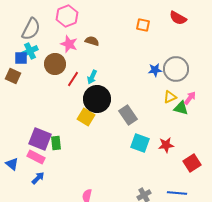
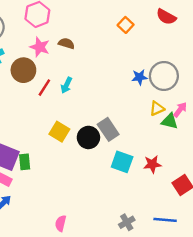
orange square: (143, 25) -> (126, 25), turned 32
black circle: (97, 99) -> (88, 137), moved, size x0.7

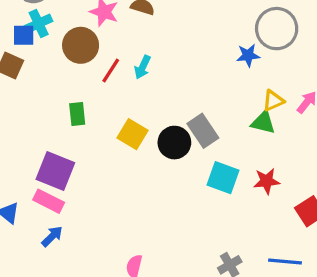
gray circle: (164, 76) -> (277, 29), moved
green triangle: (170, 121) -> (263, 122), moved
green rectangle: (25, 162) -> (77, 114), moved

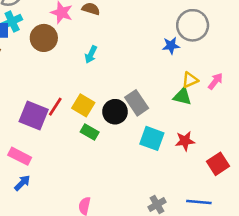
red line: (111, 70) -> (55, 107), moved
green rectangle: (77, 114) -> (90, 132), moved, turned -54
purple square: (55, 171) -> (34, 116), moved

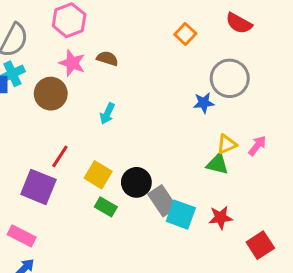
gray rectangle: (137, 103) -> (162, 201), moved
red line: (55, 107) -> (60, 156), moved

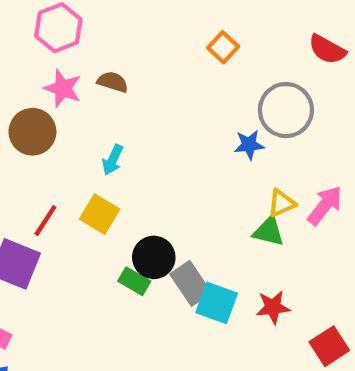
red semicircle: (239, 23) -> (327, 49), moved
pink arrow: (257, 146) -> (325, 205), size x1.4
yellow square: (98, 175) -> (100, 214), moved
green rectangle: (106, 207) -> (134, 281), moved

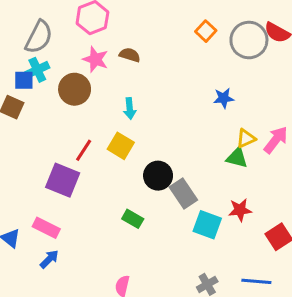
gray circle: (286, 110) -> (249, 40), moved
cyan arrow: (113, 160) -> (130, 109), turned -30
green rectangle: (134, 281) -> (133, 219), moved
cyan square: (217, 303) -> (207, 225), moved

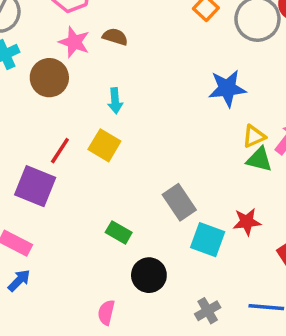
blue star: (224, 98) -> (227, 88), size x1.5
green triangle: (237, 158) -> (259, 159), moved
black circle: (158, 176) -> (149, 275), moved

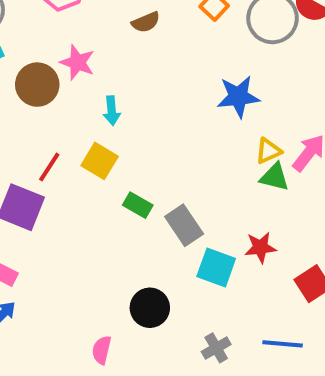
brown semicircle: (115, 37) -> (146, 22), moved, turned 140
pink star: (74, 42) -> (77, 62), moved
green rectangle: (119, 232) -> (138, 205), moved

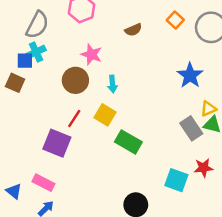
brown circle: (37, 85) -> (75, 80), moved
blue star: (238, 97) -> (190, 75), turned -30
green rectangle: (138, 205) -> (128, 142), size x1.5
gray rectangle: (184, 225) -> (191, 128), moved

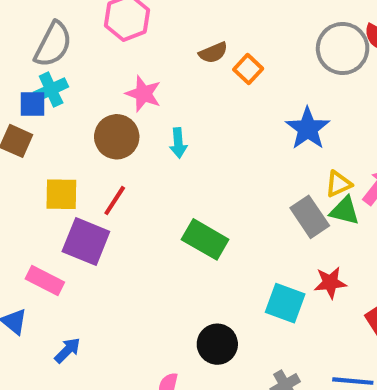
orange square: (175, 20) -> (248, 69), moved
yellow square: (105, 115) -> (61, 194), moved, turned -30
pink rectangle: (43, 183) -> (45, 280), moved

